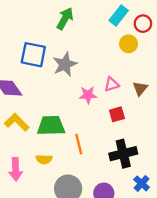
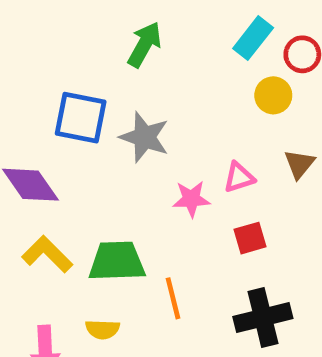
gray star: (65, 64) -> (144, 137), turned -30
brown triangle: (140, 88) -> (299, 164), moved

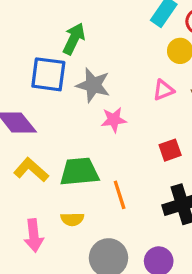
green arrow: (144, 45) -> (74, 39), moved
pink triangle: (239, 177) -> (163, 90), moved
pink star: (191, 199) -> (114, 120), moved

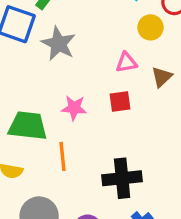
pink star: (114, 120) -> (74, 108), moved
red square: (170, 150) -> (120, 101), moved

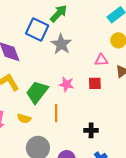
green trapezoid: (28, 126) -> (37, 92), turned -65
black cross: (122, 178) -> (91, 130), size x0.6

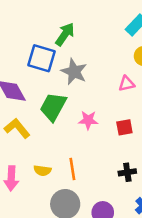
red square: (95, 83) -> (124, 127), moved
green trapezoid: (37, 92) -> (53, 107), moved
orange line: (56, 113) -> (72, 169), moved

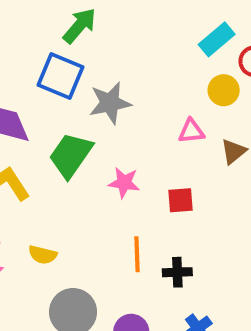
green arrow: (65, 34) -> (80, 26), moved
gray star: (74, 72) -> (110, 103), turned 30
orange line: (72, 169) -> (137, 254), moved

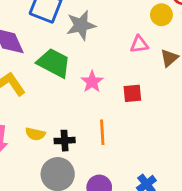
green trapezoid: (71, 155) -> (54, 63), turned 84
pink star: (124, 183) -> (92, 82), turned 30
black cross: (177, 272) -> (65, 141), moved

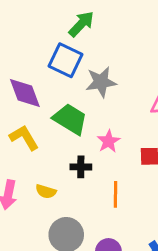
black cross: (65, 141) -> (81, 167), moved

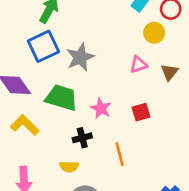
blue square: (65, 60) -> (43, 46), turned -36
yellow semicircle: (46, 191) -> (69, 167), moved

